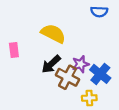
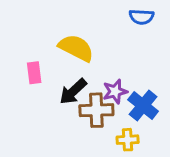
pink rectangle: (14, 50) -> (34, 73), moved
brown cross: (67, 77) -> (96, 110), turned -30

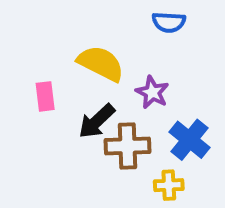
blue semicircle: (142, 17) -> (169, 22), moved
purple star: (115, 91) -> (152, 92), moved, turned -30

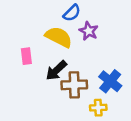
blue semicircle: (169, 22) -> (72, 13), moved, turned -48
purple star: (152, 92) -> (89, 31), moved

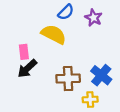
purple star: (89, 31) -> (94, 18), moved
black arrow: (56, 70) -> (27, 69), moved

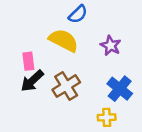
purple star: (94, 18) -> (111, 46), moved
brown cross: (68, 78) -> (66, 86), moved, turned -30

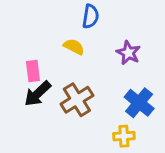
blue semicircle: (78, 14) -> (91, 16), turned -36
yellow semicircle: (64, 40) -> (74, 47), size x0.6

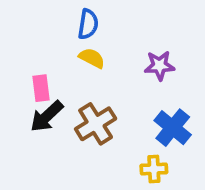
blue semicircle: (91, 16) -> (88, 24), moved
purple star: (128, 53) -> (160, 66), turned -30

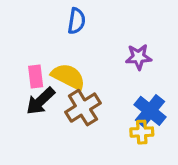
yellow semicircle: (92, 58) -> (68, 77), moved, size x1.5
yellow cross: (154, 169) -> (142, 132), moved

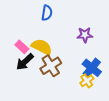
pink rectangle: (36, 77) -> (22, 47), turned -40
yellow cross: (142, 132) -> (87, 81), turned -32

